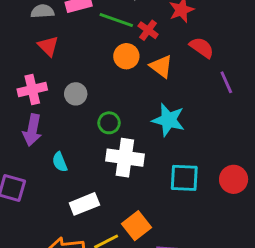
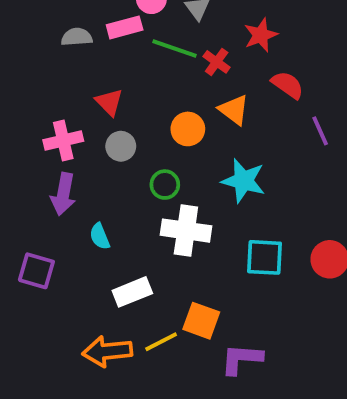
red triangle: (48, 46) -> (109, 102), moved
orange circle: (126, 56) -> (188, 129), moved
orange square: (137, 226) -> (201, 321), turned -32

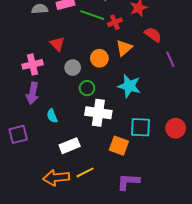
red cross: (217, 62) -> (115, 22), turned 32
orange triangle: (234, 110) -> (124, 48), turned 42
gray circle: (121, 146) -> (73, 68), moved
purple square: (36, 271) -> (18, 134), turned -30
orange square: (201, 321) -> (119, 146), moved

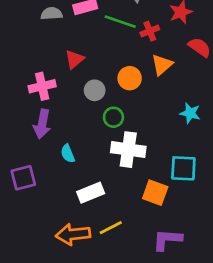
red triangle: (57, 44) -> (74, 59), turned 35
cyan star: (129, 86) -> (190, 113), moved, size x0.7

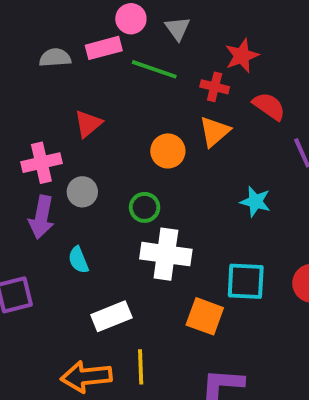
red cross: (150, 31) -> (215, 87), moved, turned 36
gray circle: (95, 90) -> (82, 192), moved
yellow line: (111, 228) -> (141, 367), turned -65

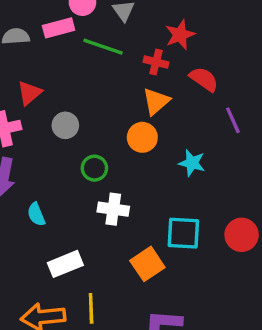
red triangle: (88, 124) -> (29, 93), moved
orange circle: (168, 151) -> (142, 137), moved
gray circle: (82, 192) -> (65, 125), moved
white cross: (166, 254) -> (113, 209), size x0.7
orange square: (205, 316) -> (147, 264), turned 36

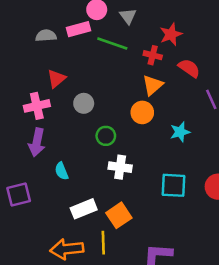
cyan star: (192, 163) -> (180, 132), turned -30
orange square: (147, 264) -> (119, 215), moved

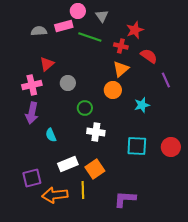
purple square: (19, 194) -> (32, 178), moved

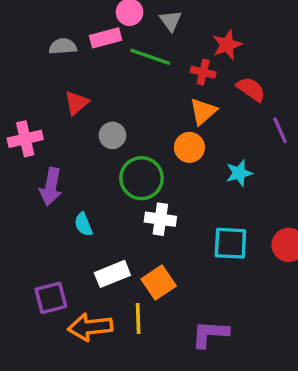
pink cross: (32, 85) -> (25, 139), moved
green circle: (85, 108) -> (142, 178), size x1.6

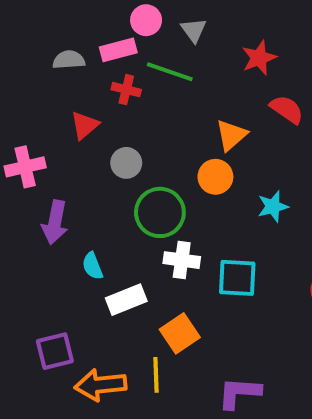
red cross: (203, 72) -> (126, 90), moved
cyan square: (230, 243) -> (237, 278), moved
white rectangle: (112, 274) -> (126, 300), moved

